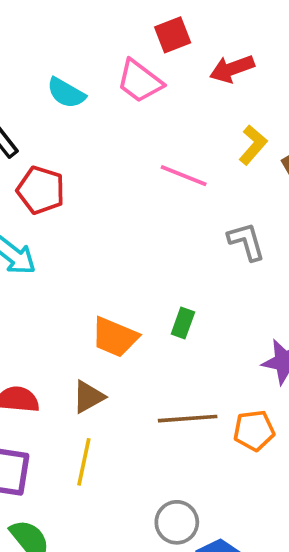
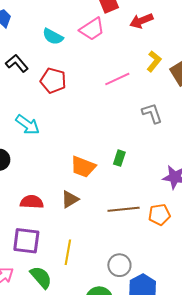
pink trapezoid: (140, 81) -> (92, 29), turned -68
pink line: (184, 176) -> (117, 79), turned -45
red pentagon: (41, 190) -> (53, 81), moved
yellow line: (84, 462) -> (68, 252), moved

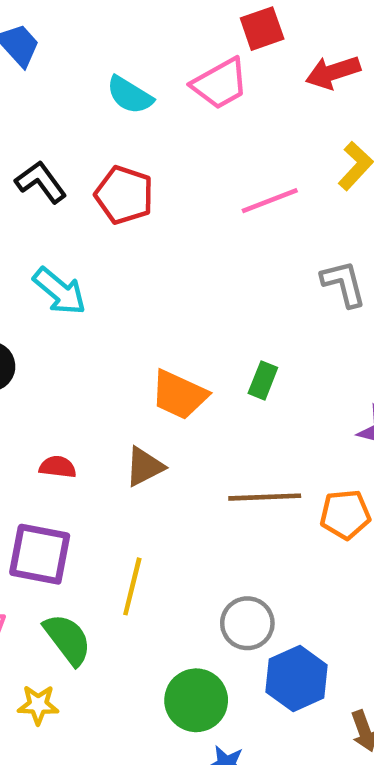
black L-shape: (17, 63) -> (41, 182), moved
red semicircle: (32, 202) -> (58, 467), size x0.7

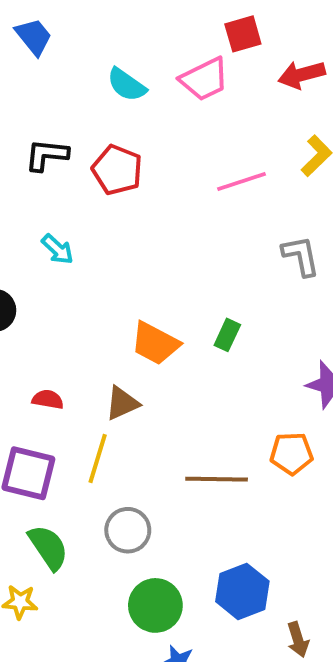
black L-shape: (41, 182) -> (47, 155), turned -51
cyan arrow: (60, 291) -> (58, 249), size x0.7
brown line: (265, 497) -> (217, 479), moved
yellow line: (132, 586) -> (98, 458), moved
gray circle: (247, 623) -> (128, 530), moved

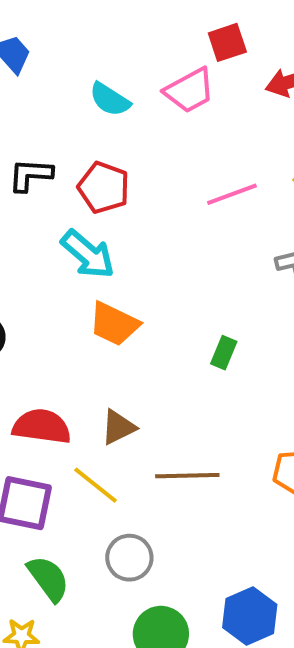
cyan arrow: (58, 249) -> (88, 254), moved, size x1.6
orange trapezoid: (155, 343) -> (114, 324), moved
red semicircle: (48, 399) -> (42, 426), size x1.8
yellow line: (98, 458) -> (95, 485), turned -66
brown line: (217, 479) -> (187, 476), moved

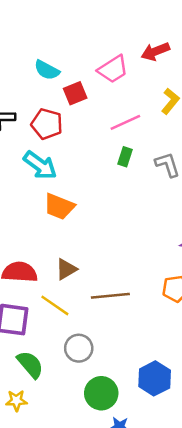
red square: (227, 42) -> (75, 93), moved
pink trapezoid: (189, 90) -> (113, 69), moved
green rectangle: (224, 353) -> (125, 157), moved

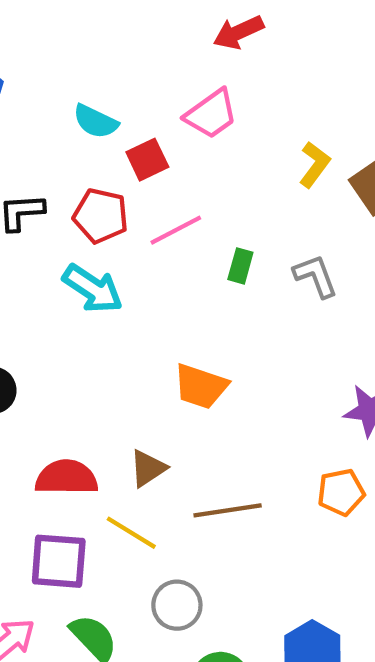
red arrow: (155, 51) -> (238, 32), moved
pink line: (125, 122) -> (176, 230), moved
orange trapezoid: (59, 206) -> (201, 386), moved

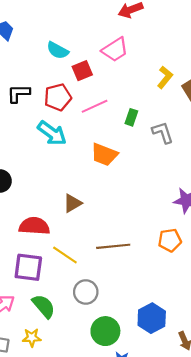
red pentagon: (101, 216) -> (58, 97), turned -30
green rectangle: (240, 266) -> (131, 117), moved
orange trapezoid: (201, 386) -> (104, 154), moved
brown triangle: (148, 468) -> (72, 203), moved

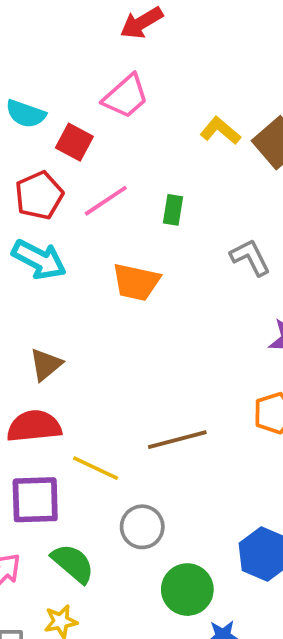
red square: (82, 71) -> (74, 142), turned -30
yellow L-shape: (165, 77) -> (220, 131), turned -80
gray L-shape: (163, 132) -> (250, 257), moved
brown triangle: (72, 203) -> (46, 364), moved

